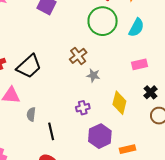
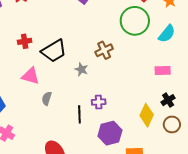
gray star: (93, 75) -> (81, 69), moved
yellow diamond: (119, 103) -> (147, 115), moved
black line: (51, 131) -> (79, 114), moved

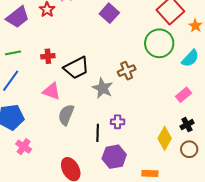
gray star: (81, 69) -> (103, 88), size x1.5
pink rectangle: (163, 70) -> (184, 95), turned -42
gray semicircle: (47, 98) -> (66, 115), size x1.5
purple hexagon: (110, 133) -> (114, 157), moved

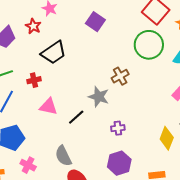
red cross: (48, 56) -> (34, 80), moved
black trapezoid: (76, 68) -> (54, 53), moved
gray semicircle: (66, 115) -> (63, 156), moved, turned -40
black line: (98, 133) -> (76, 117), moved, turned 54

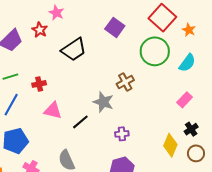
purple square: (95, 22) -> (115, 27), moved
black trapezoid: (54, 53) -> (74, 50), moved

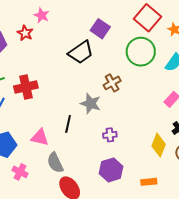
black trapezoid: (74, 50) -> (81, 52), moved
red cross: (39, 84) -> (26, 87), size x1.6
pink triangle: (53, 111) -> (40, 137), moved
black line: (80, 122) -> (68, 124), turned -36

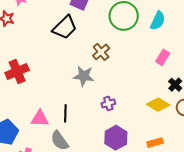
black line: (68, 124) -> (65, 113), moved
yellow diamond: (159, 145) -> (158, 105), turned -70

